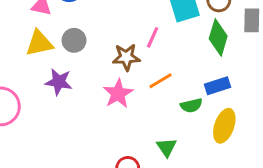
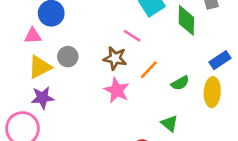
pink line: (153, 37) -> (132, 36), turned -66
brown star: (126, 57) -> (115, 58), turned 30
purple star: (59, 82) -> (42, 98), moved
blue rectangle: (218, 86) -> (220, 60), moved

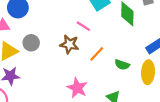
green semicircle: (180, 83) -> (122, 65), turned 48
pink star: (117, 90) -> (77, 88), moved

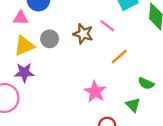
brown star: (69, 44) -> (83, 34), moved
green semicircle: (122, 65) -> (146, 83), moved

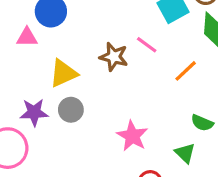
gray circle: (50, 39) -> (71, 110), moved
yellow triangle: (24, 46) -> (63, 73), moved
orange line: (119, 57) -> (186, 71), moved

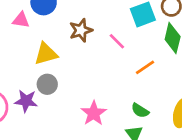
brown star: (114, 57) -> (81, 30), moved, turned 30
purple star: (34, 112) -> (26, 101), moved
green semicircle: (202, 123) -> (140, 111), moved

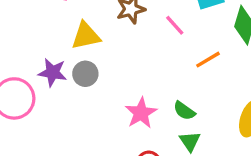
purple star: (26, 101) -> (53, 72), moved
green semicircle: (140, 111) -> (184, 111), moved

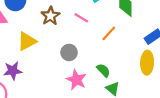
gray circle: (85, 74) -> (69, 52), moved
green semicircle: (184, 111) -> (103, 70), turned -152

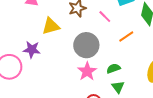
gray circle: (69, 52) -> (86, 45), size x1.6
green semicircle: (103, 70) -> (113, 69), turned -80

